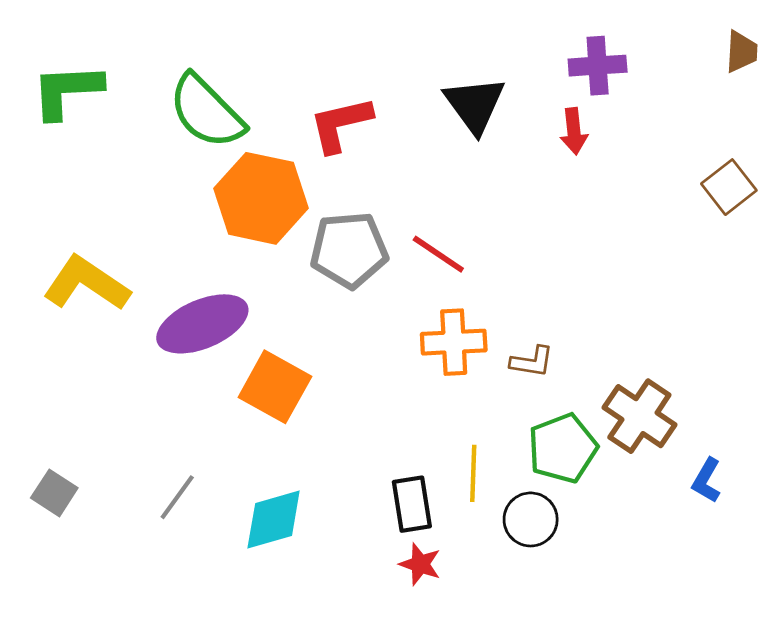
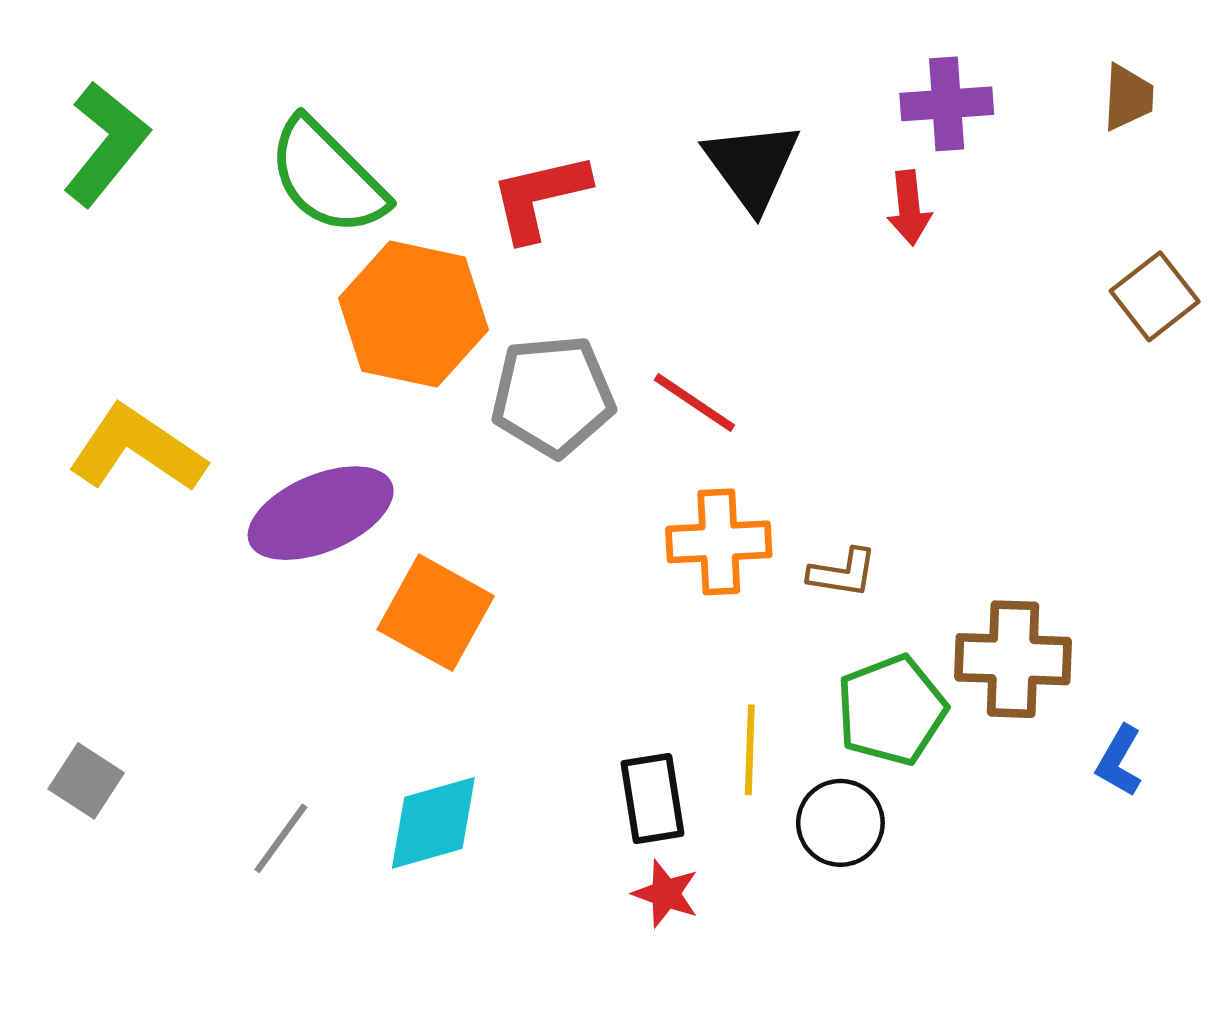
brown trapezoid: (741, 52) -> (1128, 97), moved
green L-shape: (67, 91) -> (106, 144), turned 132
brown cross: (639, 416) -> (1013, 659), turned -32
gray line: (177, 497) -> (281, 838), moved

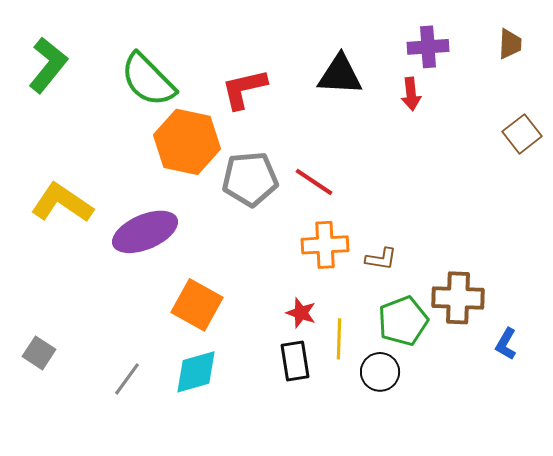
black triangle: (752, 166) -> (340, 75), turned -51
orange square: (436, 613) -> (197, 305), moved
red star: (666, 894) -> (301, 313), moved

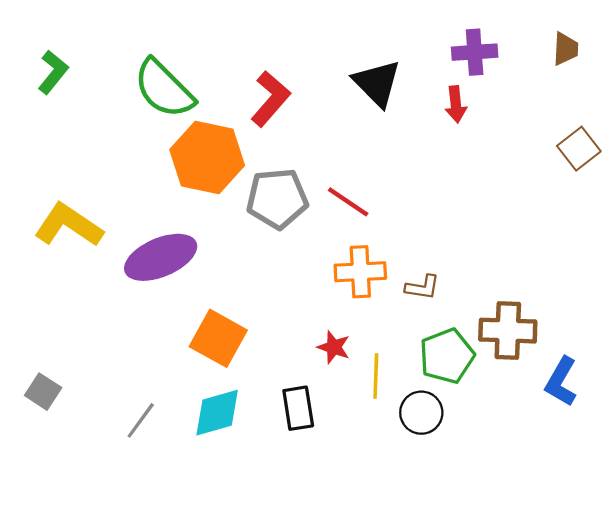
green L-shape: (48, 65) -> (53, 72), size x0.7
black triangle: (340, 75) -> (377, 83), turned 42
red L-shape: (244, 89) -> (270, 99), turned 144
blue L-shape: (506, 344) -> (561, 382), size x1.4
black rectangle: (295, 361) -> (298, 408), moved

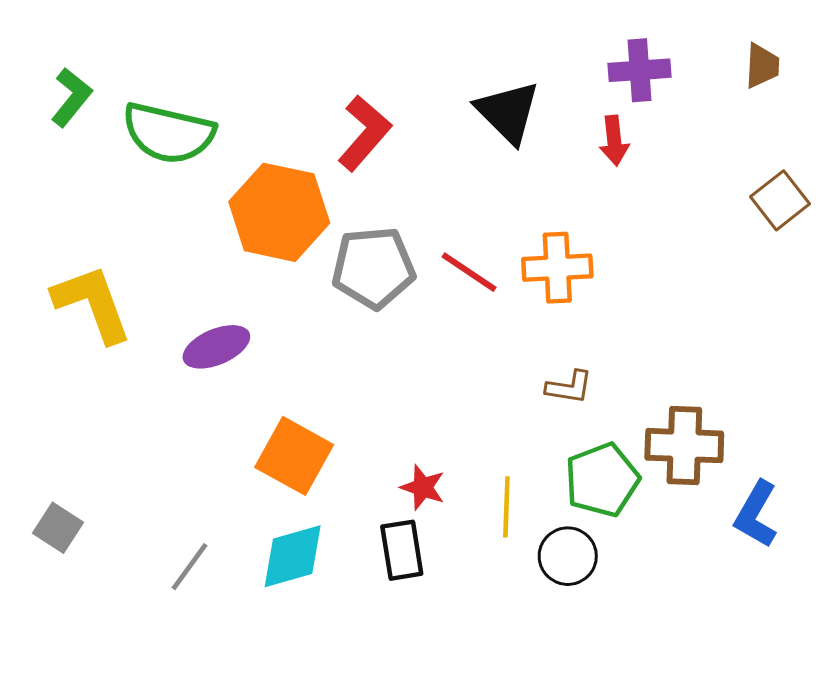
green semicircle: (164, 89) -> (169, 133), moved, turned -32
yellow L-shape: (69, 225) -> (92, 303), turned 36
purple ellipse: (161, 257) -> (216, 347), size x0.7
orange cross: (360, 272) -> (557, 268), moved
red star: (334, 347) -> (423, 487), moved

